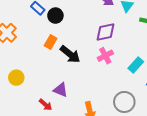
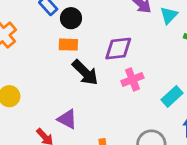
purple diamond: (106, 32) -> (118, 49), moved
orange rectangle: (51, 42) -> (68, 45), moved, turned 56

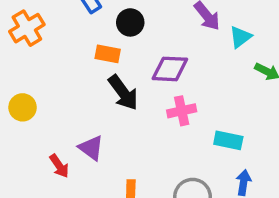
black circle: (71, 18) -> (130, 22), moved
cyan rectangle: (172, 96) -> (228, 140), turned 45

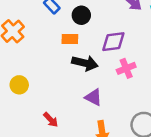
black arrow: (123, 93) -> (85, 63), turned -30
purple triangle: (91, 148) -> (94, 97), moved

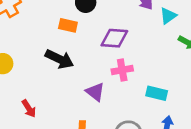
black arrow: (85, 63) -> (59, 59), moved
purple triangle: (94, 97) -> (95, 92), moved

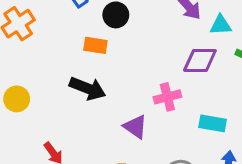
cyan triangle: (168, 16) -> (221, 25), turned 36
purple diamond: (114, 38) -> (200, 61), moved

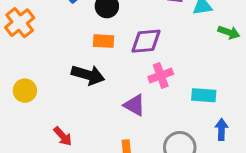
orange rectangle: (95, 45) -> (104, 41), moved
purple diamond: (200, 61) -> (146, 41), moved

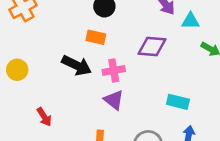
purple diamond: (146, 41) -> (152, 46), moved
pink cross: (161, 75) -> (114, 71), moved

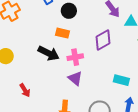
purple diamond: (152, 46) -> (103, 40), turned -35

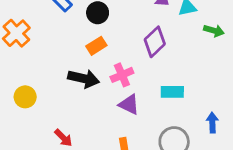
orange rectangle: (63, 33) -> (96, 46), turned -32
cyan rectangle: (121, 80) -> (172, 92), moved

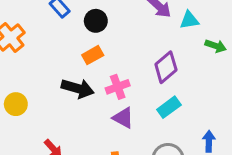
purple diamond: (155, 42) -> (166, 67), moved
cyan rectangle: (172, 92) -> (169, 107), turned -40

